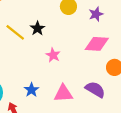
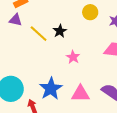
blue star: (32, 90) -> (51, 89), size x1.6

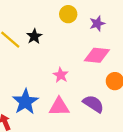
pink star: (73, 57) -> (61, 75), moved

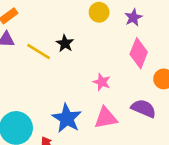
pink diamond: (97, 55) -> (139, 53), turned -65

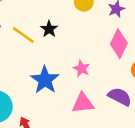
blue star: (67, 118) -> (45, 80), moved

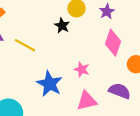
black star: (49, 29) -> (62, 26), moved

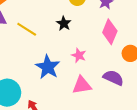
black star: (62, 26) -> (64, 23), moved

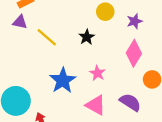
pink triangle: (82, 85) -> (96, 105), turned 30

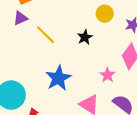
purple triangle: (20, 22) -> (20, 18), turned -40
pink star: (97, 73) -> (107, 75), moved

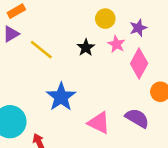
pink star: (107, 75) -> (116, 44), moved

